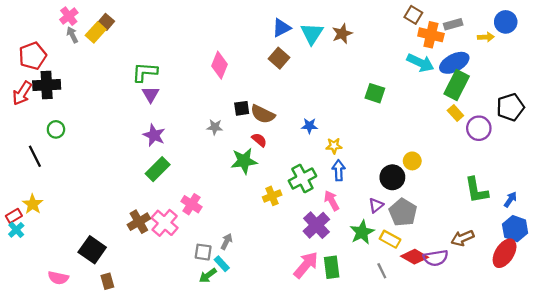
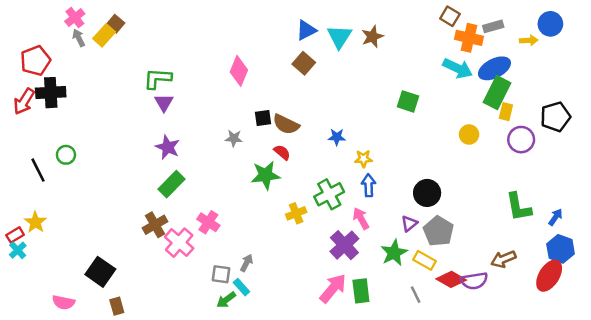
yellow rectangle: (455, 113) -> (506, 112), moved, turned 56
green circle: (56, 129) -> (66, 155), moved
yellow circle: (412, 161) -> (469, 134), moved
brown cross: (139, 222) -> (155, 225), moved

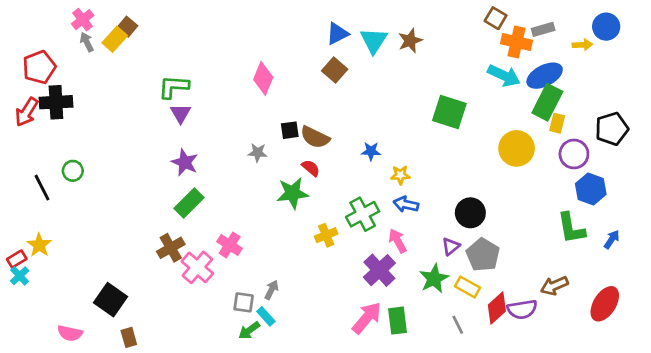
green square: (408, 101) -> (449, 112), size x1.4
yellow circle: (469, 134) -> (517, 148), size x1.6
blue arrow: (369, 185) -> (406, 204), turned -75
blue hexagon: (561, 249) -> (591, 189), moved
red diamond: (451, 279) -> (497, 308), turned -72

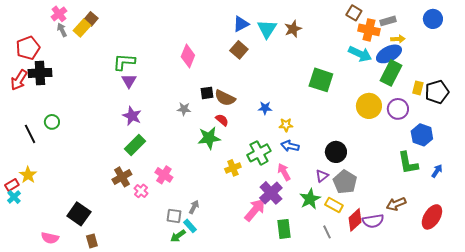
yellow arrow: (582, 45) -> (398, 39), moved
yellow rectangle: (557, 123) -> (418, 88), moved
purple circle: (574, 154) -> (398, 109), moved
pink cross: (197, 267) -> (141, 191), size x0.6
pink arrow: (367, 318) -> (255, 210), moved

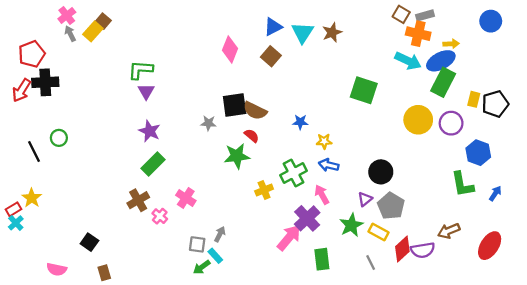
gray rectangle: (388, 21) -> (425, 15), moved
pink diamond: (188, 56) -> (230, 49), moved
black square: (207, 93) -> (235, 105), size x1.6
black square: (79, 214) -> (89, 242), size x0.7

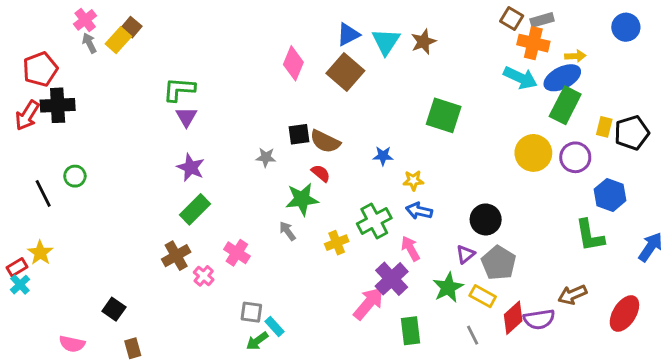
brown square: (271, 56) -> (345, 72), size x1.4
green square: (364, 90) -> (444, 115), moved
black square: (235, 105) -> (299, 134), size x0.7
blue arrow: (495, 193) -> (650, 247), moved, size x1.5
gray arrow: (220, 234) -> (288, 231), moved, turned -63

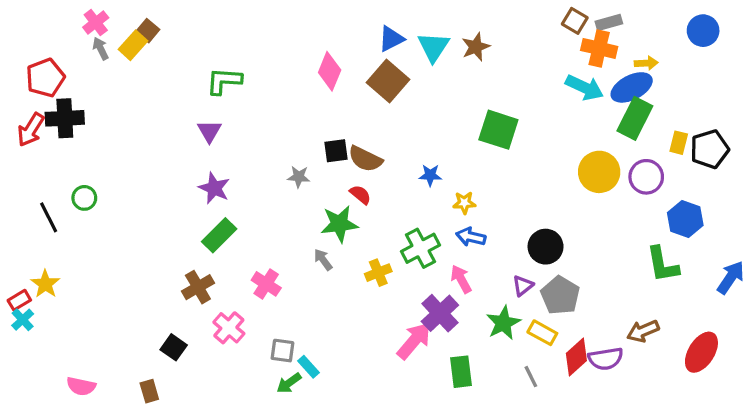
green L-shape: (179, 89) -> (224, 81), moved
pink cross: (204, 276) -> (229, 328), moved, size x1.4
black square: (114, 309) -> (174, 347), moved

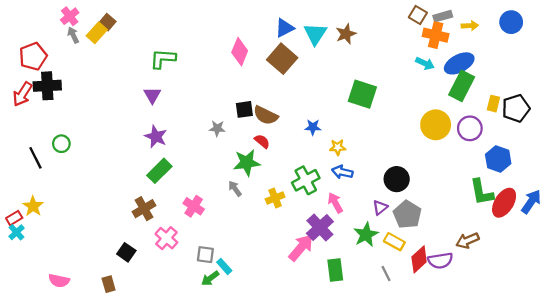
yellow arrow: (646, 63) -> (470, 26), moved
cyan arrow: (585, 87) -> (425, 63), size x0.7
red ellipse: (701, 352) -> (504, 203), moved

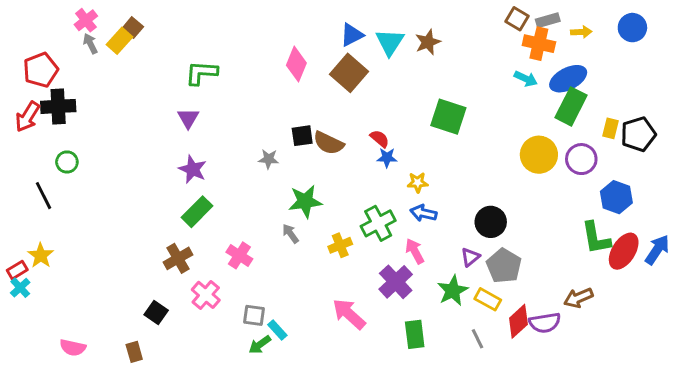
red semicircle: (262, 141) -> (380, 139), moved
green circle: (61, 144) -> (67, 162), moved
pink arrow: (301, 248) -> (349, 314), moved, turned -88

